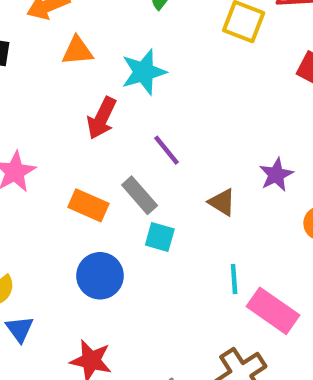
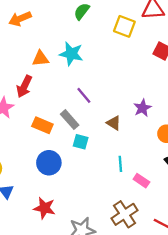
orange triangle: (77, 51) -> (40, 59), moved
cyan star: (144, 72) -> (71, 54), turned 30
red arrow: (102, 118) -> (24, 86), moved
pink rectangle: (273, 311) -> (141, 181), size x0.6

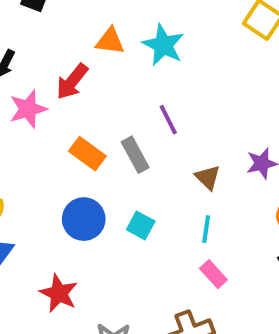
cyan square: (81, 142) -> (141, 225), moved
cyan line: (120, 164) -> (206, 229), moved
pink rectangle: (141, 181) -> (213, 274), moved

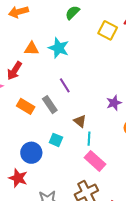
brown triangle: (208, 177) -> (80, 121), moved
blue circle: (84, 219) -> (31, 153), moved
pink rectangle: (213, 274) -> (95, 161), size x1.5

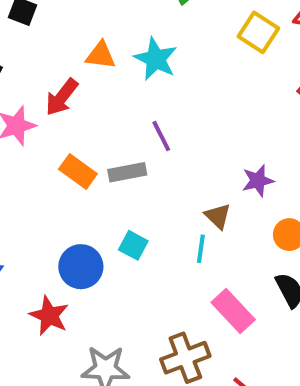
gray rectangle: (50, 105) -> (127, 172), turned -72
brown triangle: (80, 121) -> (218, 216), moved
pink rectangle: (95, 161) -> (233, 311), moved

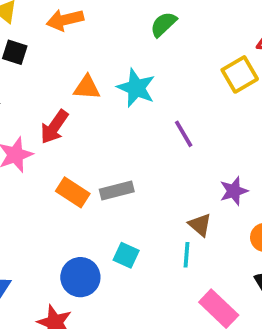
yellow square: (258, 32) -> (240, 74), moved, turned 30
purple line: (161, 136) -> (184, 134), moved

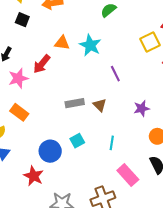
orange rectangle: (73, 192) -> (19, 112), moved
brown triangle: (200, 225) -> (100, 105), moved
cyan square: (126, 255) -> (77, 141), turned 32

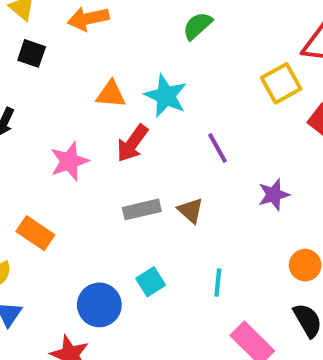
red arrow: (42, 64) -> (132, 143), moved
pink star: (18, 78) -> (69, 161), moved
purple star: (142, 108) -> (274, 195), moved

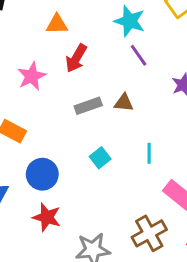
cyan star: (166, 96) -> (130, 21), moved
brown triangle: (191, 210) -> (124, 103), turned -30
blue circle: (99, 305) -> (42, 174), moved

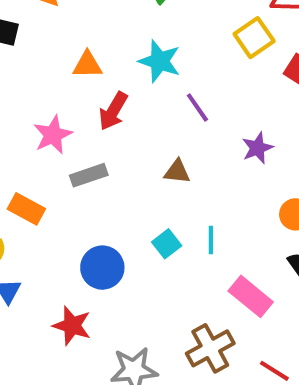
cyan star: (130, 21) -> (160, 61), moved
gray rectangle: (88, 106) -> (89, 175), moved
cyan square: (100, 158) -> (167, 244), moved
blue circle: (42, 174) -> (102, 268), moved

